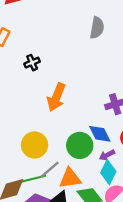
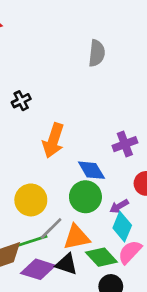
blue diamond: (100, 134) -> (91, 170), moved

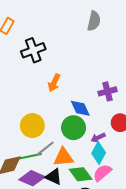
black cross: (21, 101) -> (33, 50), size x1.6
orange arrow: (53, 140) -> (54, 83), size x0.7

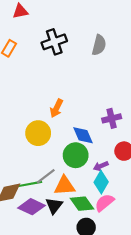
black cross: (33, 50) -> (54, 42), moved
yellow circle: (32, 126) -> (38, 133), moved
black triangle: (54, 177) -> (54, 206), turned 42

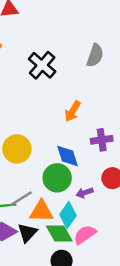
black cross: (54, 42) -> (42, 65), moved, turned -35
orange arrow: (56, 108) -> (73, 111), moved
cyan diamond: (101, 182) -> (68, 215), moved

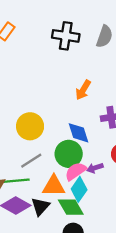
black cross: (42, 65) -> (66, 36), moved, turned -32
gray line: (21, 199) -> (31, 161), moved
pink semicircle: (85, 235) -> (76, 171), moved

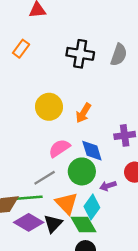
orange arrow: (83, 90) -> (83, 113), moved
yellow circle: (30, 126) -> (49, 107), moved
pink semicircle: (76, 171) -> (59, 148), moved
orange triangle: (54, 186) -> (67, 203), turned 45

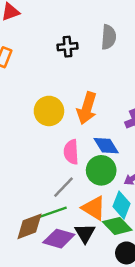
black cross: (80, 54) -> (68, 47), size x0.7
orange arrow: (83, 113) -> (87, 108), size x1.4
pink semicircle: (59, 148) -> (71, 152), turned -45

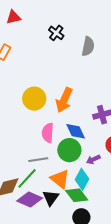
black cross: (68, 47) -> (56, 33), moved, turned 35
gray line: (63, 187) -> (38, 160), turned 30
green line: (52, 212) -> (27, 178), turned -35

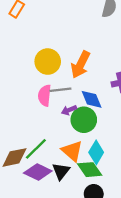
pink semicircle: (48, 133) -> (45, 95), moved
purple arrow: (93, 159) -> (69, 110), moved
gray line: (38, 160) -> (60, 90), moved

